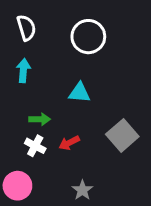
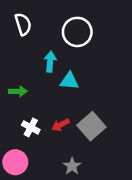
cyan arrow: (23, 71) -> (50, 62), moved
green arrow: (40, 119) -> (18, 91), moved
gray square: (122, 135) -> (91, 126), moved

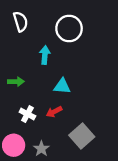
cyan triangle: (69, 81) -> (62, 86), moved
gray square: (91, 126) -> (82, 136), moved
gray star: (72, 166) -> (41, 149), moved

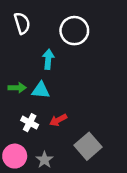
cyan triangle: (62, 86) -> (41, 90), moved

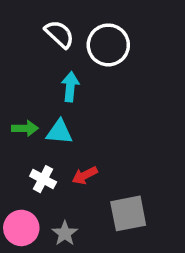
white semicircle: (22, 23) -> (59, 34), moved, turned -30
gray square: (88, 146) -> (128, 213), turned 30

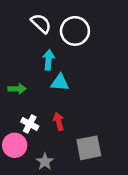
cyan triangle: (59, 132) -> (60, 82), moved
red arrow: (85, 175) -> (59, 121), turned 102
pink circle: (21, 228) -> (15, 145), moved

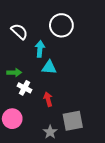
white semicircle: (41, 23) -> (19, 32), moved
white cross: (30, 124) -> (25, 88), moved
gray star: (45, 162) -> (50, 132), moved

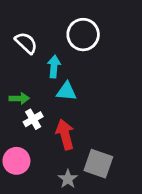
white cross: (25, 88) -> (33, 119), turned 32
red arrow: (48, 99) -> (65, 134), size x1.5
gray square: (73, 121) -> (98, 164), turned 30

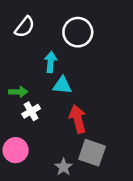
white semicircle: (26, 43) -> (25, 27), moved, turned 85
red arrow: (65, 134) -> (78, 119), moved

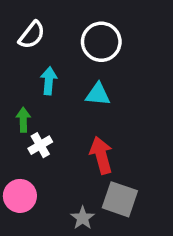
cyan arrow: (51, 62) -> (49, 81), moved
cyan triangle: (62, 85) -> (98, 94), moved
green arrow: (18, 92) -> (23, 120), turned -90

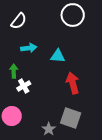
white circle: (101, 42) -> (73, 15), moved
cyan arrow: (49, 81) -> (29, 48), turned 77
red arrow: (101, 155) -> (73, 83), moved

